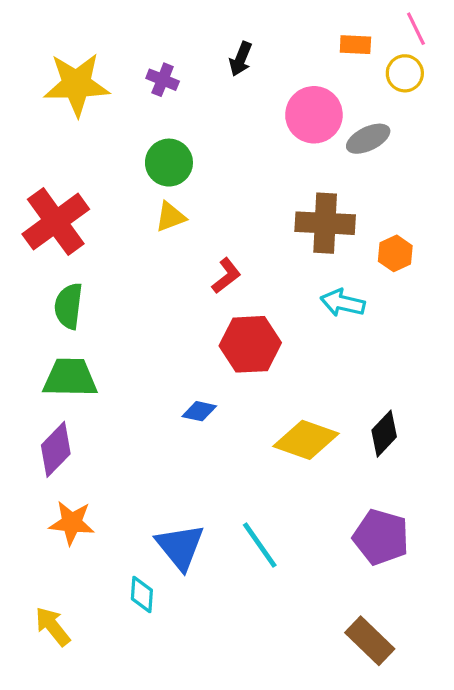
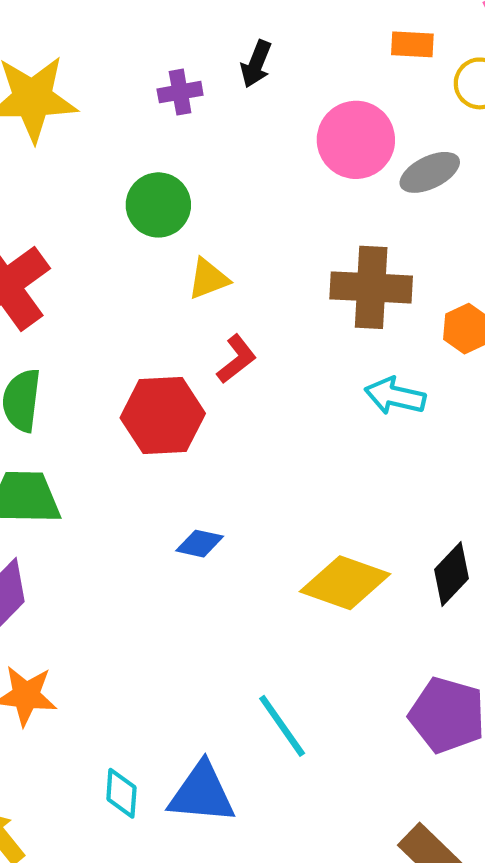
purple cross: (163, 80) -> (180, 92), moved, turned -32
yellow triangle: (171, 217) -> (208, 279), moved
red hexagon: (250, 344) -> (163, 416), moved
blue triangle: (180, 547) -> (202, 793), moved, turned -46

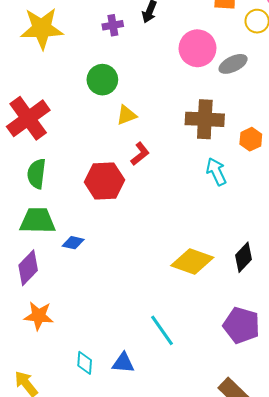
cyan arrow: (395, 396) -> (216, 172), turned 52
blue diamond: (200, 544) -> (73, 243), moved
blue triangle: (202, 793) -> (123, 363), size x0.7

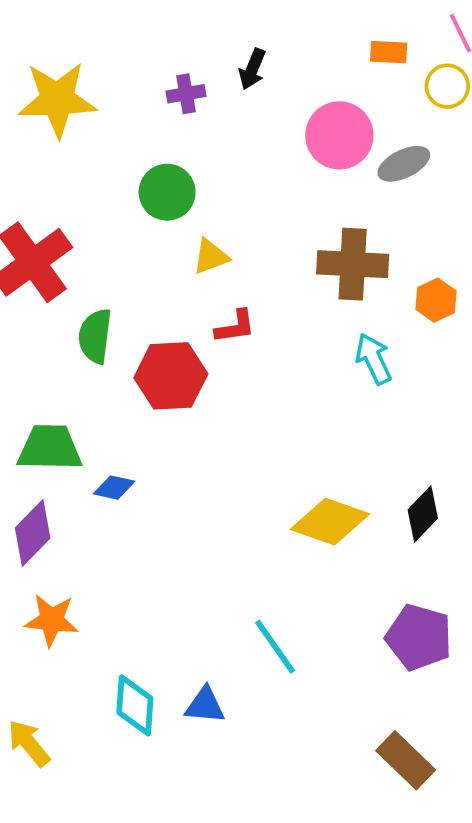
red L-shape: (140, 154) -> (235, 327), turned 30
green semicircle: (37, 174) -> (95, 336), moved
cyan diamond: (85, 363) -> (135, 705), size x1.4

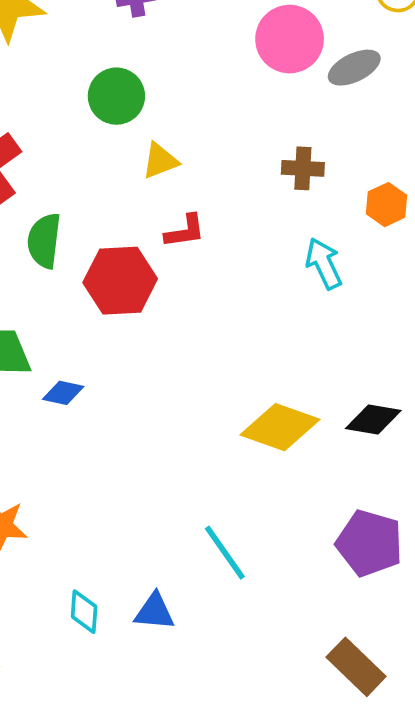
brown cross: (353, 264) -> (303, 168), size x0.6
black diamond: (423, 514) -> (373, 419), turned 56
cyan diamond: (135, 705) -> (84, 612), size x0.7

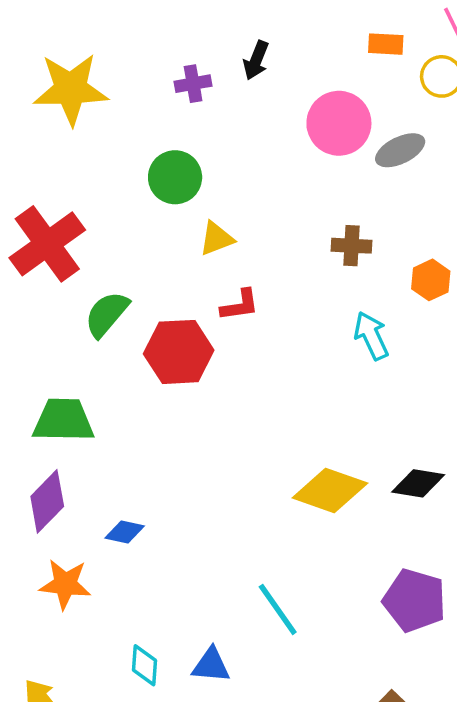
green semicircle: (44, 241) -> (107, 314), turned 33
blue diamond: (63, 393) -> (125, 532), moved

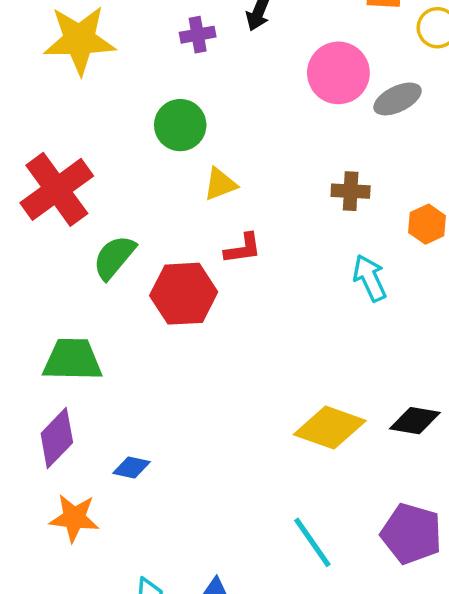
cyan line: (278, 609) -> (312, 542), moved

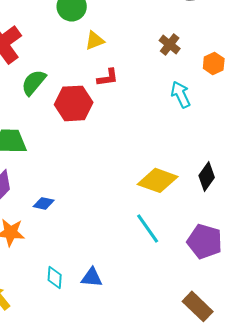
brown cross: (351, 191) -> (170, 44), turned 35
black diamond: (415, 421) -> (207, 176), turned -64
cyan line: (312, 542) -> (148, 228), moved

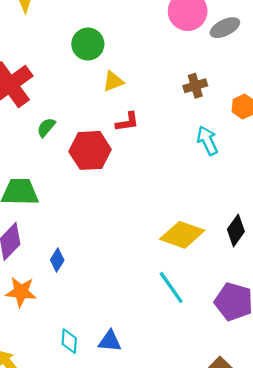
brown cross: (170, 44) -> (195, 86), turned 35
green semicircle: (34, 82) -> (46, 127), size x0.7
blue diamond: (44, 203) -> (57, 260), turned -70

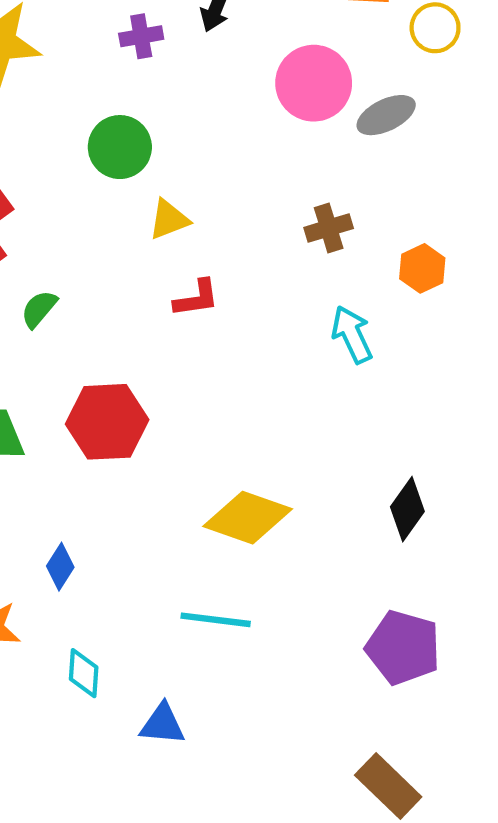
red hexagon: (90, 150) -> (107, 422), moved
yellow diamond: (182, 235) -> (248, 518), moved
cyan line: (171, 287) -> (216, 620), moved, turned -48
cyan diamond: (69, 341) -> (84, 673), moved

